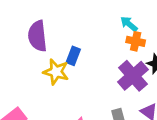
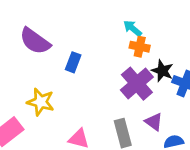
purple semicircle: (37, 36) -> (35, 41), turned -48
yellow star: (56, 72) -> (41, 102), moved

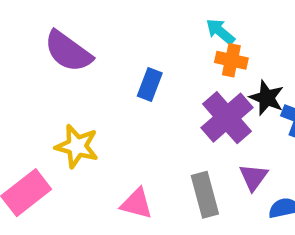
blue rectangle: (73, 62) -> (150, 85), moved
purple triangle: (154, 122) -> (253, 177), turned 30

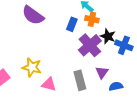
purple semicircle: (68, 51) -> (33, 15), moved
blue rectangle: (150, 85) -> (72, 24), moved
yellow star: (77, 146) -> (32, 67), moved

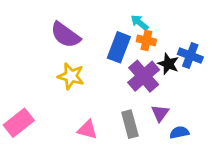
blue rectangle: (72, 24) -> (119, 47), size x1.5
blue cross: (124, 45) -> (190, 56), moved
yellow star: (32, 67) -> (71, 76), moved

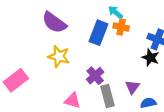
black star: (168, 64) -> (151, 58), moved
purple cross: (144, 76) -> (95, 76), moved, size x0.7
pink rectangle: (19, 123) -> (16, 80), moved

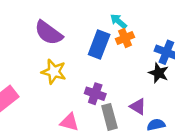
orange cross: (121, 27) -> (125, 38), turned -35
purple cross: (95, 76) -> (95, 94), turned -30
purple triangle: (132, 87) -> (138, 107), turned -35

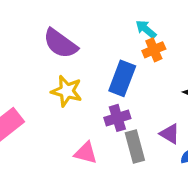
blue rectangle: (99, 44) -> (122, 78), moved
purple cross: (95, 94) -> (117, 118), turned -36

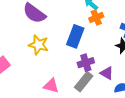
purple cross: (117, 118) -> (86, 63), moved
gray rectangle: (135, 147) -> (84, 82), turned 54

